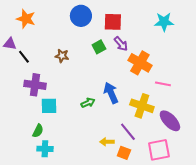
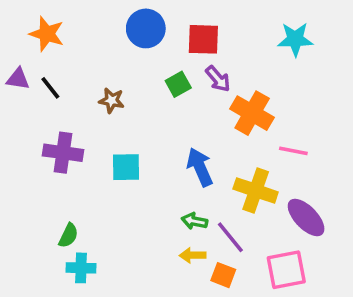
black line: (24, 57) -> (50, 88), moved
green arrow: (88, 103) -> (194, 221), moved, turned -144
cyan square: (49, 106) -> (126, 167), moved

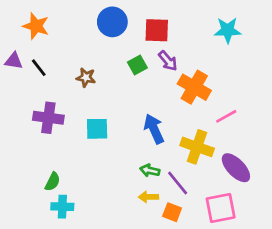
pink line: (293, 151) -> (226, 116), turned -40

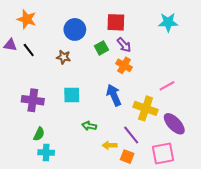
blue circle: (112, 22) -> (75, 29), moved
orange cross: (194, 87) -> (124, 65), moved, size x0.7
purple cross: (48, 118) -> (33, 100), moved
green arrow: (150, 171) -> (89, 126), moved

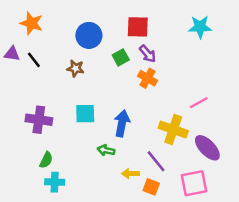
blue arrow: (114, 95) -> (122, 123), moved, turned 35

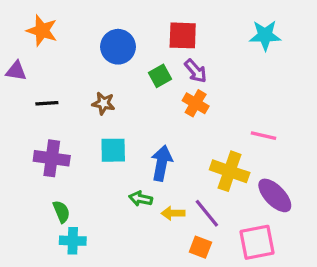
black line: (34, 60) -> (47, 103), moved, turned -56
brown star: (75, 68) -> (103, 103), moved
pink line: (199, 103) -> (263, 136), turned 42
green semicircle: (46, 160) -> (61, 212), turned -49
yellow arrow: (130, 173) -> (173, 213), moved

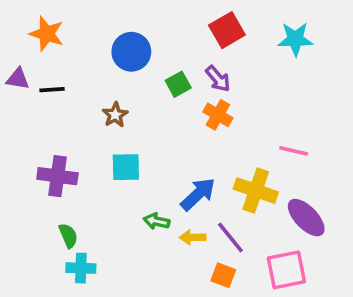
red square: (183, 35) -> (227, 30), moved, turned -32
black line: (47, 103) -> (52, 90), moved
brown star: (103, 103) -> (115, 115), turned 30
blue arrow: (162, 163) -> (198, 194), moved, turned 36

